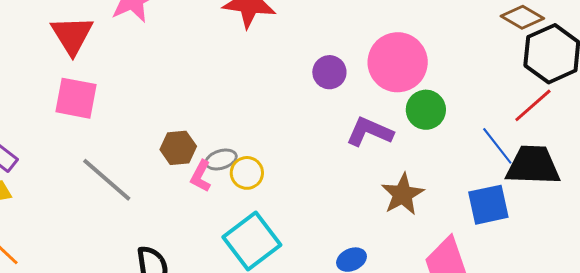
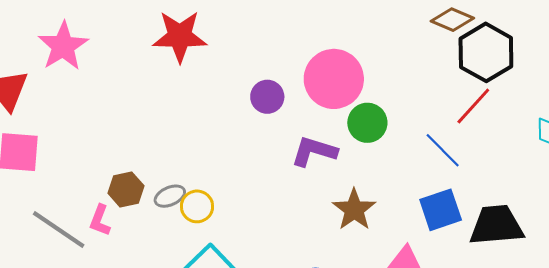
black trapezoid: (533, 165) -> (496, 225), moved
pink L-shape: (201, 176) -> (100, 220), moved

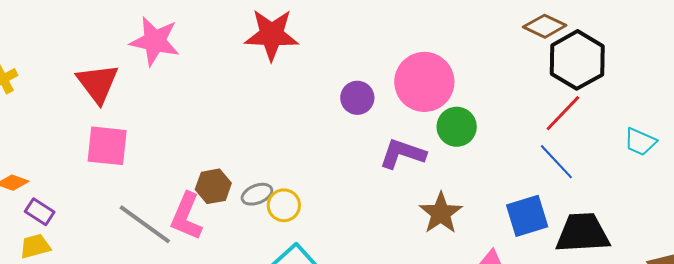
pink star: (63, 46) -> (155, 41), turned -30
blue line: (443, 150) -> (556, 162), moved
pink L-shape: (100, 220) -> (186, 216), size x1.5

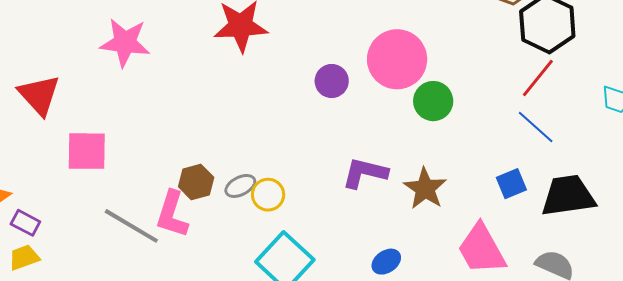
red triangle: (98, 83) -> (39, 95), moved
purple L-shape: (402, 154) -> (365, 173), moved
blue square: (527, 216) -> (511, 184), size x0.7

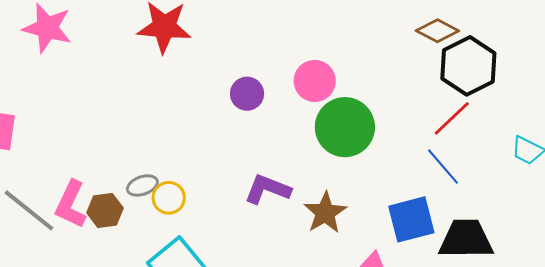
pink circle: (397, 59) -> (315, 81), size x0.7
green circle: (433, 101) -> (345, 127), size x1.5
brown hexagon: (196, 182) -> (105, 210), moved
blue square: (511, 184) -> (411, 219), size x1.6

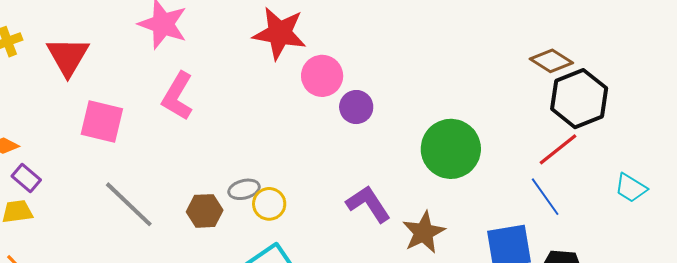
pink circle: (315, 81) -> (322, 76), moved
purple L-shape: (268, 189) -> (368, 204), turned 30
pink L-shape: (71, 204) -> (178, 96), moved

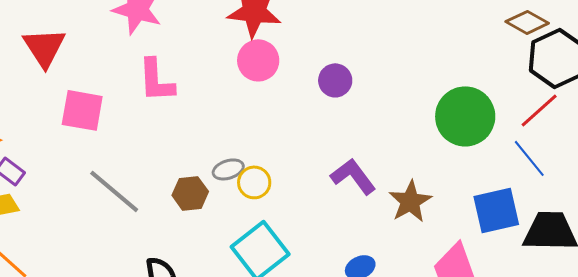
pink circle: (322, 76) -> (258, 60), moved
pink L-shape: (178, 96) -> (156, 80), turned -30
green circle: (451, 149) -> (465, 116), moved

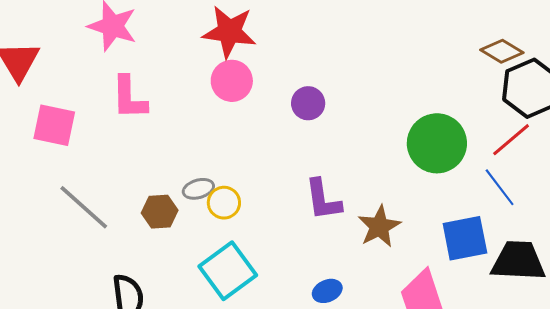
purple L-shape: (353, 176) -> (323, 200), turned -153

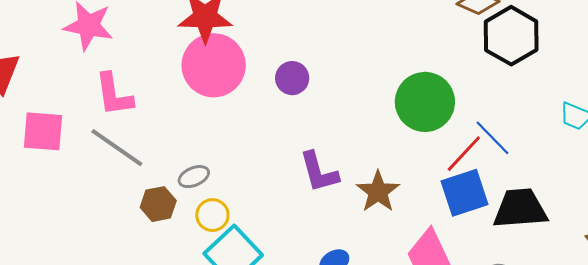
pink circle: (232, 81) -> (214, 65), size x1.5
red line: (511, 140) -> (464, 154), moved
yellow circle: (224, 203) -> (212, 215), moved
gray line: (84, 207) -> (117, 148), moved

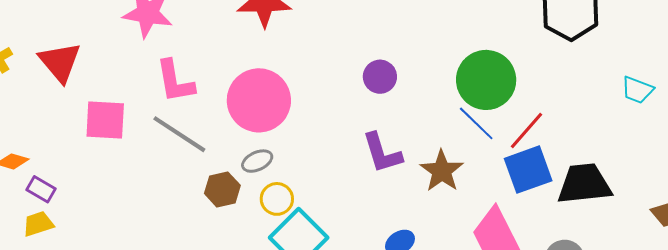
pink circle: (214, 65) -> (259, 100), moved
purple circle: (292, 78) -> (380, 77), moved
blue line: (493, 138) -> (476, 123), moved

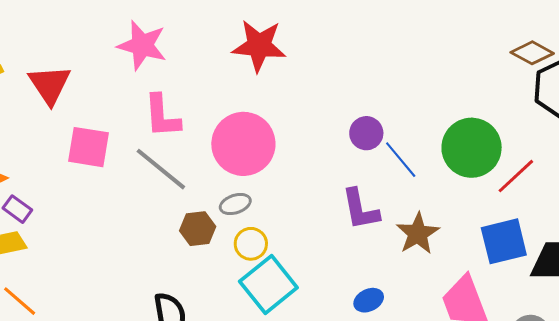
blue line: (476, 123) -> (401, 160), moved
red line: (526, 130) -> (516, 176), moved

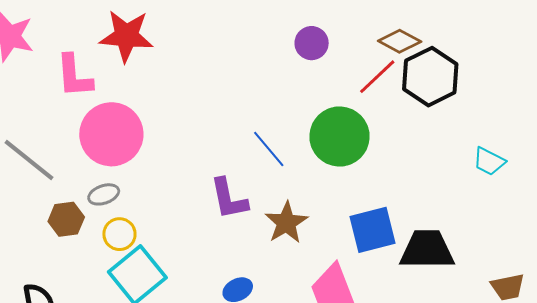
pink L-shape: (162, 116) -> (74, 76), moved
purple circle: (366, 133) -> (312, 43), moved
red line: (516, 176) -> (377, 77), moved

